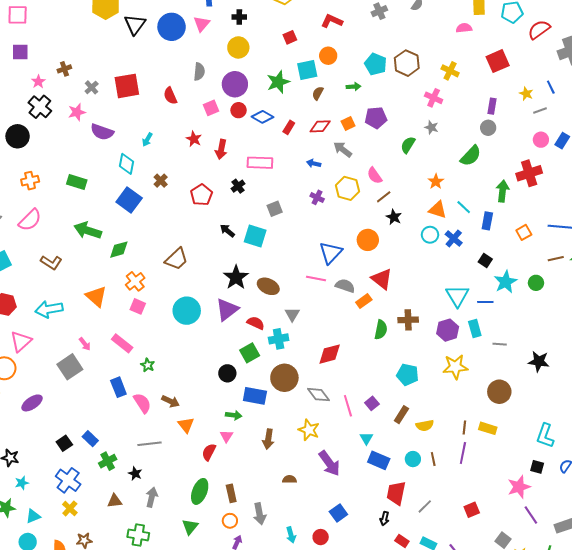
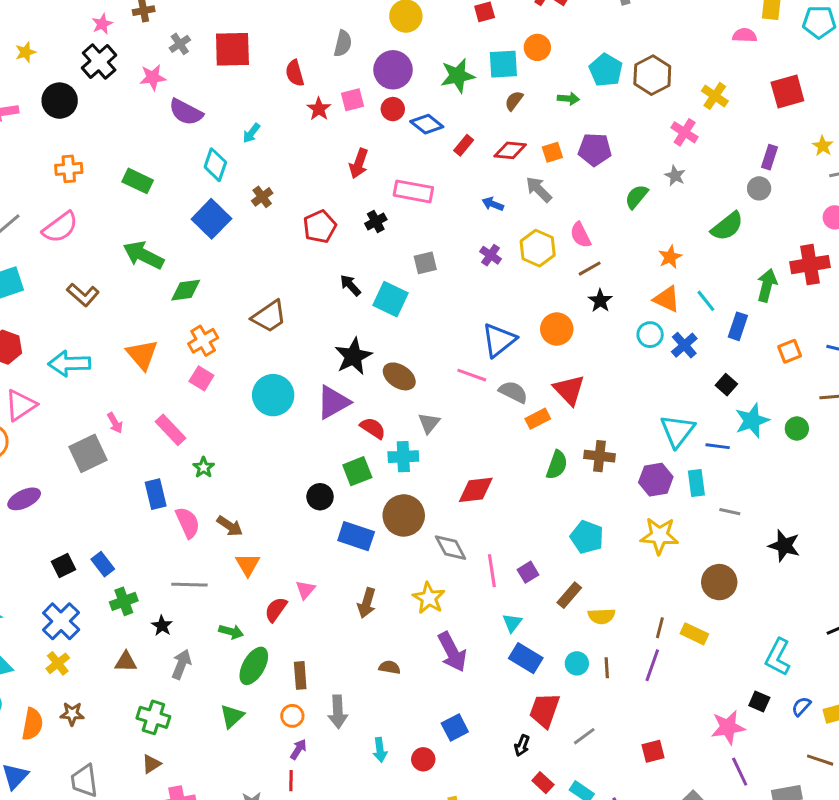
red star: (194, 139) -> (319, 109), moved
green arrow: (234, 415) -> (231, 632), moved

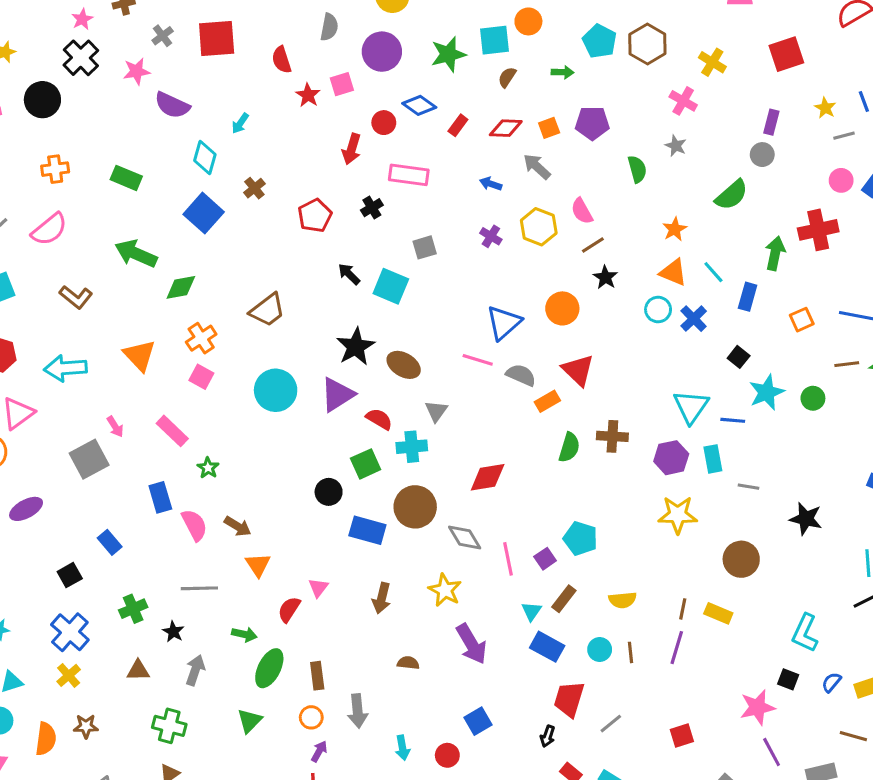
red circle: (393, 109) -> (384, 123), moved
green semicircle: (636, 197) -> (637, 169), turned 128
cyan pentagon: (587, 537) -> (581, 538), moved
blue rectangle: (103, 564) -> (110, 542), moved
brown rectangle: (569, 595) -> (564, 599), moved

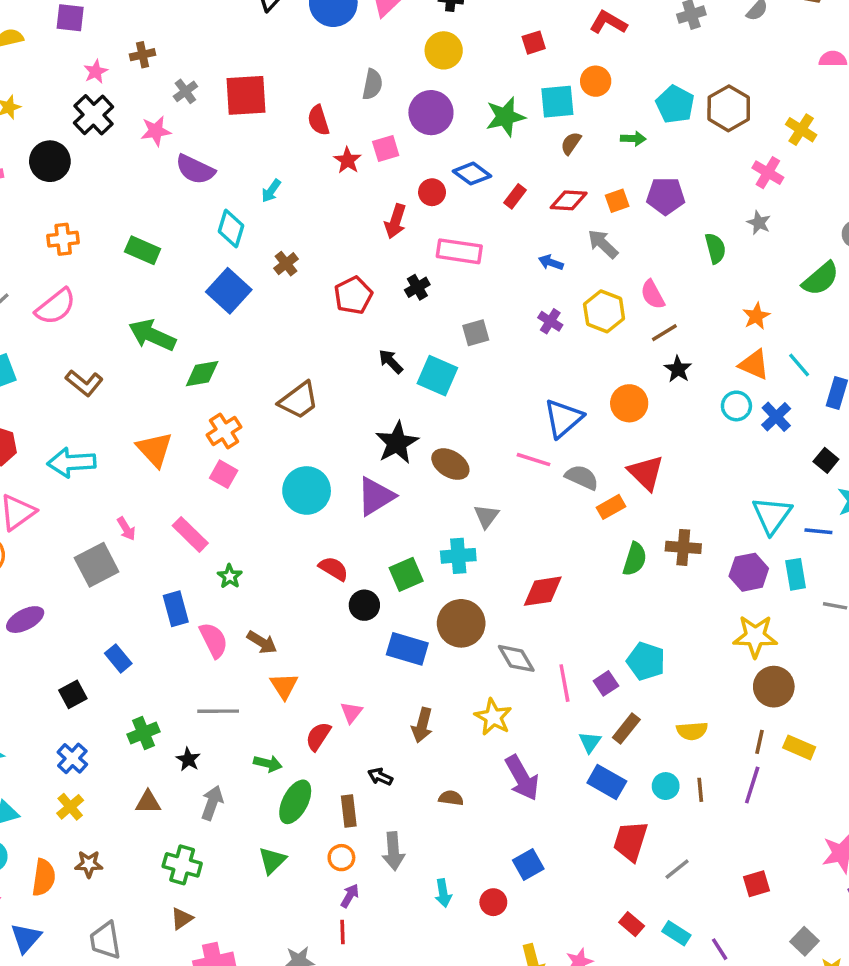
red semicircle: (379, 419) -> (334, 569), moved
brown circle: (741, 559) -> (774, 687), moved
blue cross: (70, 632) -> (72, 758), size x0.7
black arrow: (548, 736) -> (380, 777), moved, turned 95

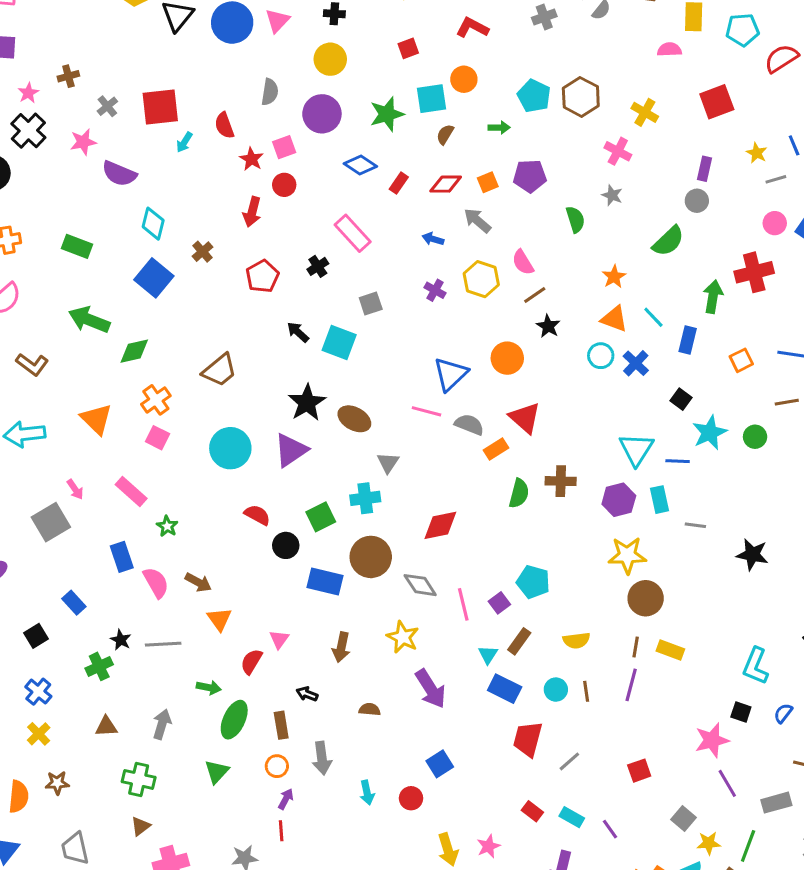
cyan arrow: (271, 191) -> (184, 142), moved
red circle: (432, 192) -> (284, 185), moved
red arrow: (395, 221) -> (252, 212), moved
pink rectangle: (459, 251) -> (353, 233), turned 42
black star: (188, 759) -> (121, 640), moved

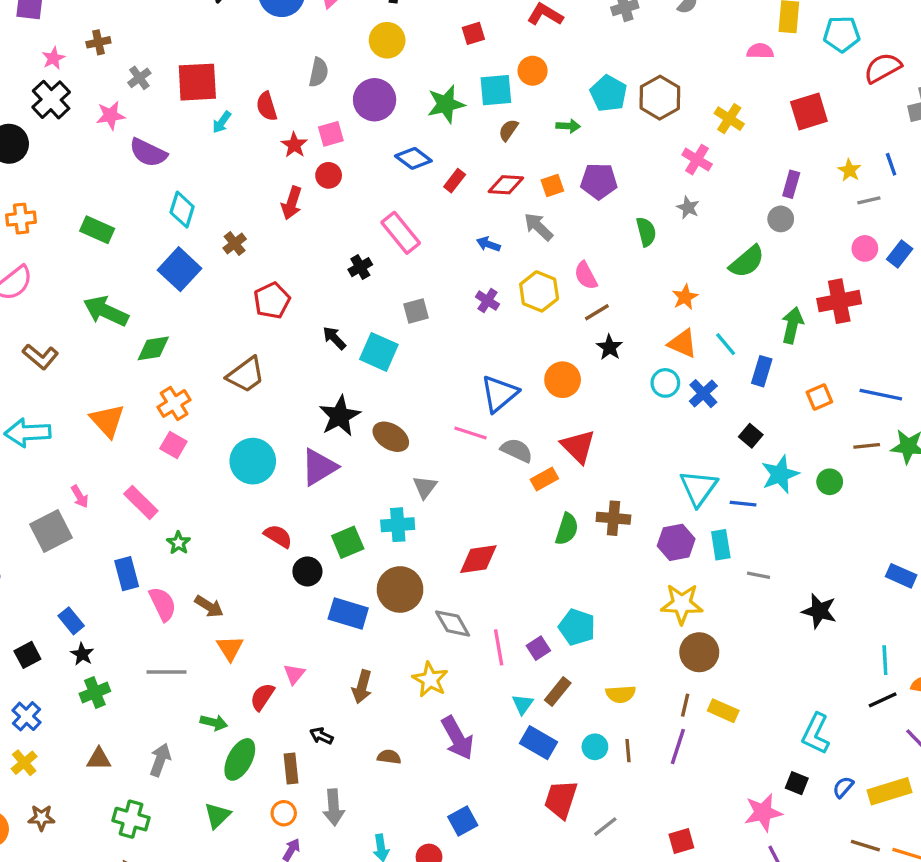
red pentagon: (262, 276) -> (272, 300), moved
black star: (121, 640) -> (82, 654), moved

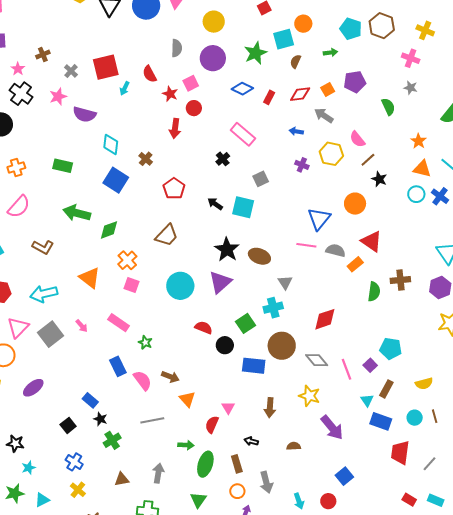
gray square: (51, 531) -> (51, 334), moved

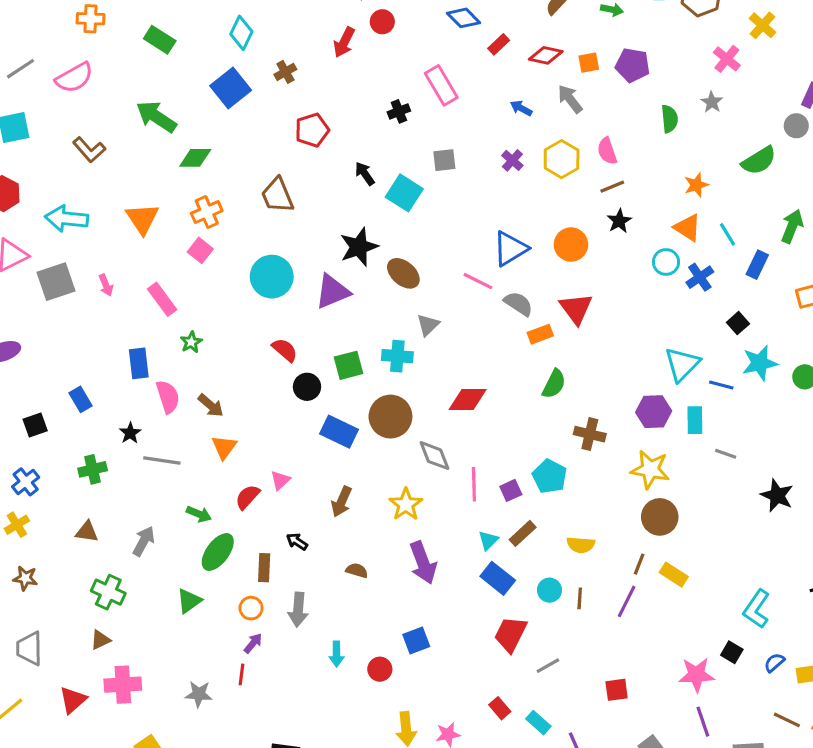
brown trapezoid: (167, 235) -> (277, 195), turned 95
brown cross: (400, 280) -> (590, 434), moved
black star: (100, 419) -> (130, 433), moved

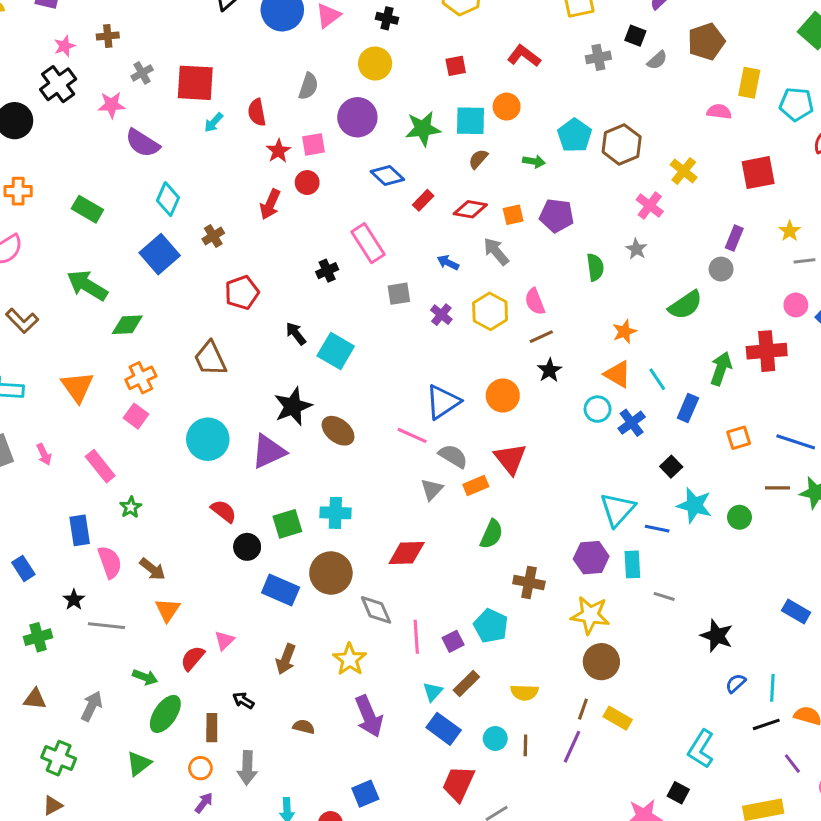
gray square: (444, 160) -> (399, 294), moved
gray triangle: (428, 325) -> (432, 489), moved
cyan star: (760, 363) -> (694, 505), turned 30
blue semicircle: (774, 663) -> (736, 683), moved

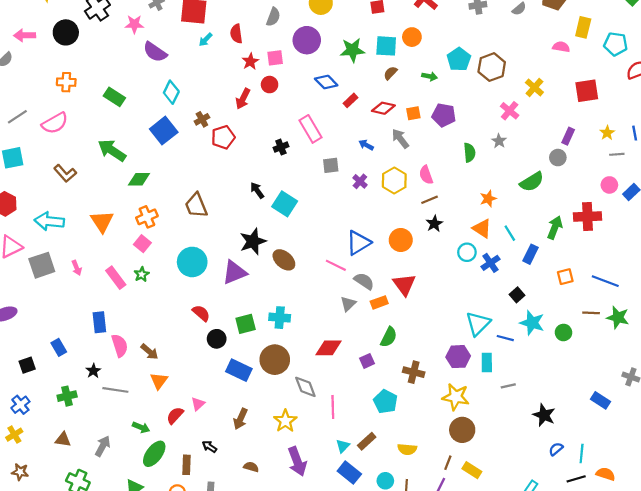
red pentagon: (242, 293) -> (223, 137), moved
green star: (131, 507) -> (142, 274), moved
gray line: (664, 596) -> (508, 386), turned -32
purple square: (453, 641) -> (367, 361), moved

